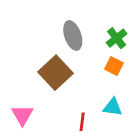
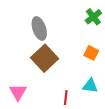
gray ellipse: (73, 36) -> (39, 28), moved
green cross: (117, 38) -> (93, 17), moved

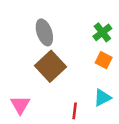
green cross: (93, 17) -> (102, 32), moved
cyan triangle: (90, 86) -> (102, 98), turned -35

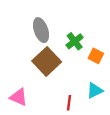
green cross: (102, 32) -> (75, 41), moved
pink triangle: (20, 105) -> (19, 97), turned -36

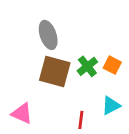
green cross: (75, 41) -> (87, 66), moved
brown square: (47, 61) -> (55, 72), turned -32

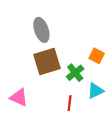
green cross: (87, 66) -> (75, 73), moved
brown square: (55, 72) -> (47, 61), turned -32

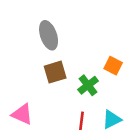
brown square: (47, 61) -> (55, 72), size x0.7
cyan triangle: (95, 91) -> (112, 119), moved

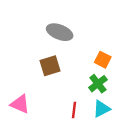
gray ellipse: (49, 35) -> (60, 32), moved, turned -50
green cross: (88, 85) -> (98, 84), moved

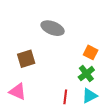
brown square: (50, 66) -> (26, 59), moved

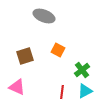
gray ellipse: (53, 28) -> (44, 16), moved
orange square: (91, 52) -> (58, 50), moved

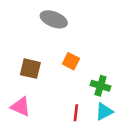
brown square: (25, 56) -> (30, 69), turned 30
green cross: (82, 70) -> (100, 86), turned -35

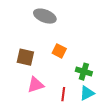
pink triangle: (21, 107) -> (36, 85), moved, turned -42

